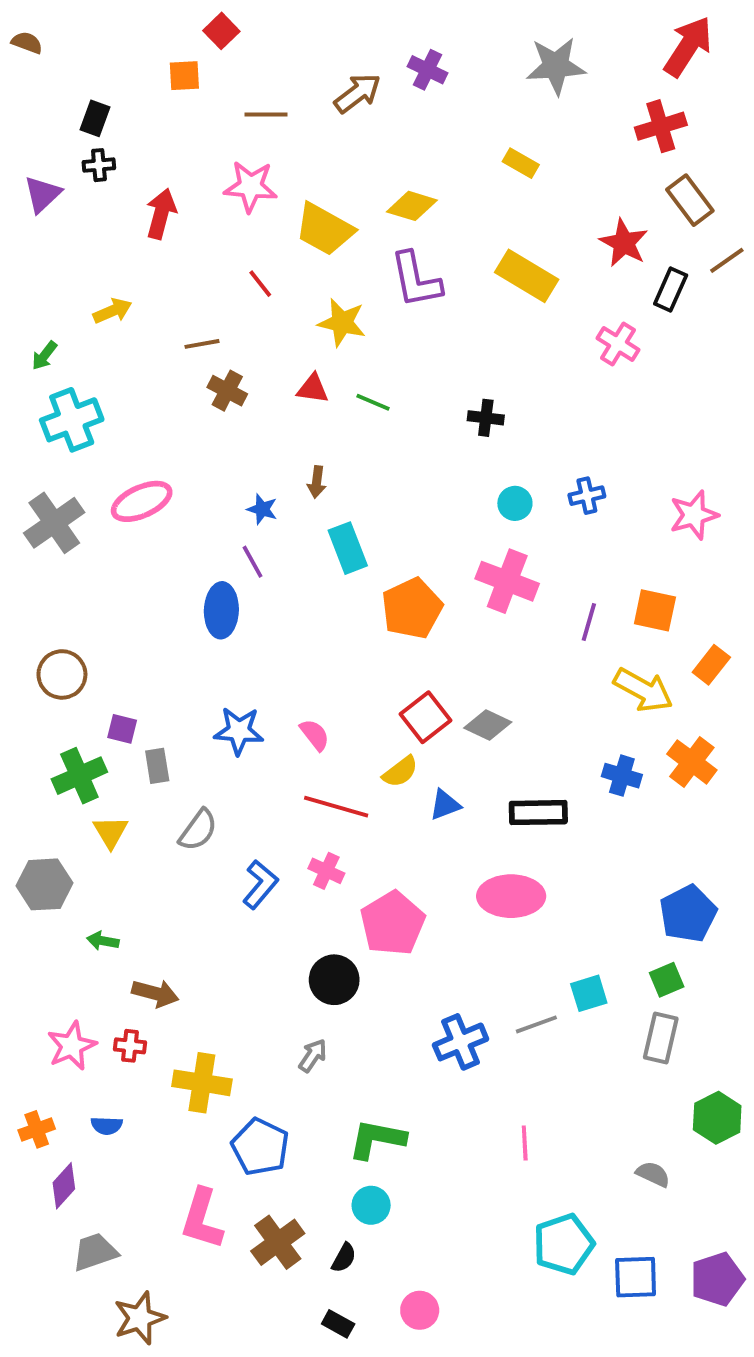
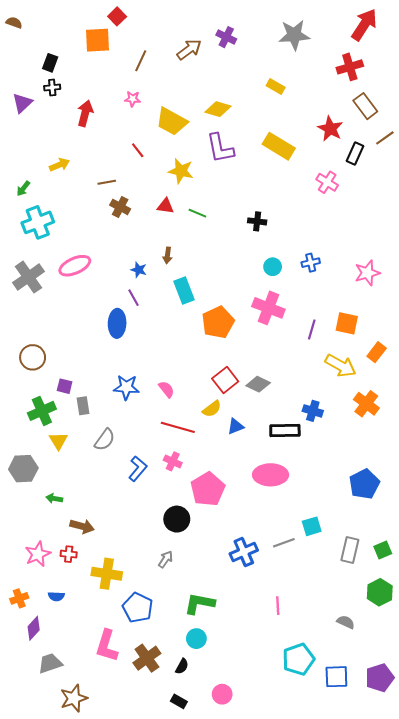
orange square: (184, 76) -> (97, 40), size x1.5
brown line: (266, 115) -> (141, 61), turned -65
pink star: (251, 186) -> (133, 99), size x0.6
blue cross: (622, 776) -> (313, 411), moved
green square: (667, 980) -> (383, 550), moved

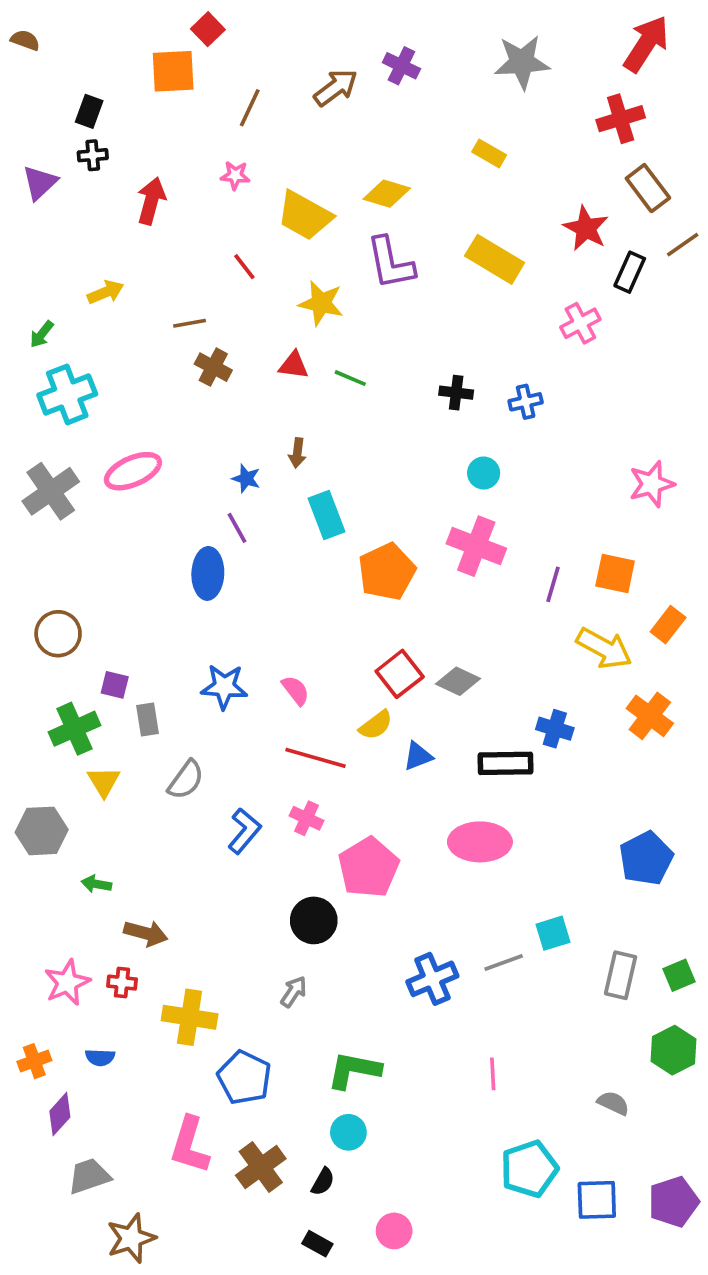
pink cross: (327, 182) -> (580, 323), turned 30
blue cross: (311, 263) -> (526, 402), moved

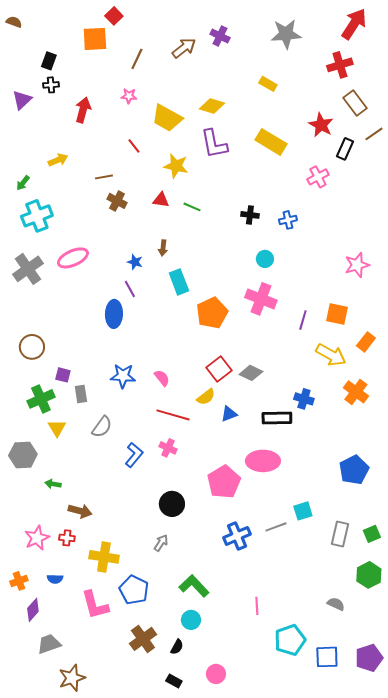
pink pentagon: (369, 867) -> (224, 482), moved
green L-shape: (354, 1070) -> (194, 586), turned 36
pink line: (493, 1074) -> (257, 606), moved
pink L-shape: (190, 1145) -> (95, 605), moved, turned -32

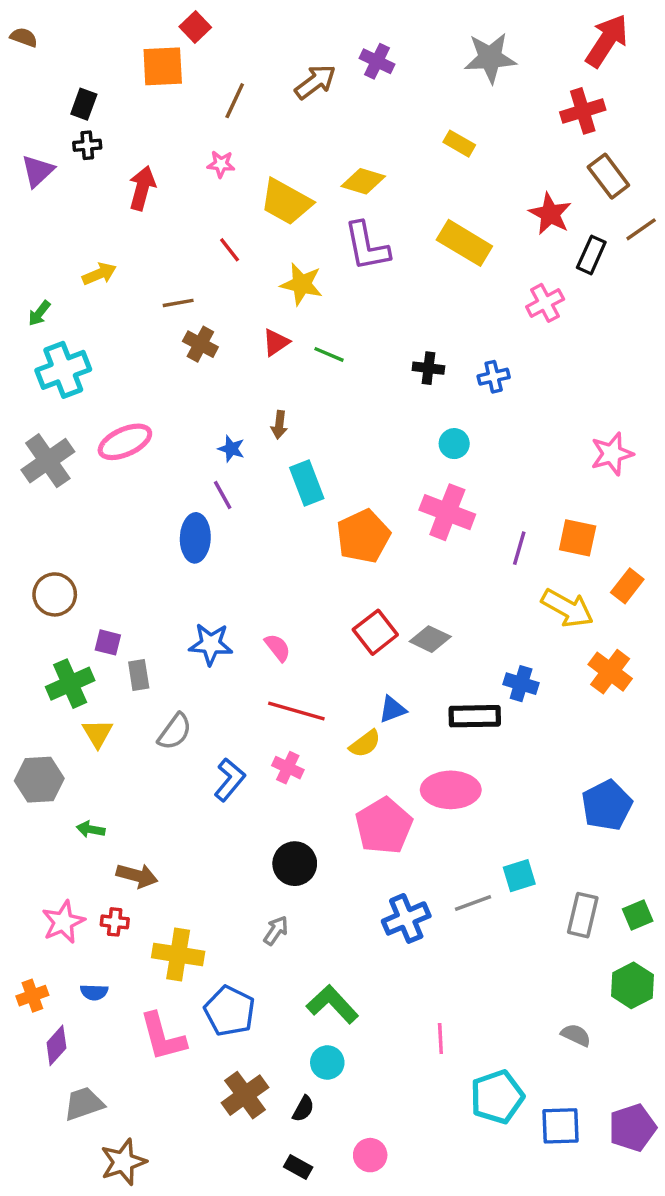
red triangle: (161, 200) -> (276, 342), turned -42
yellow semicircle: (206, 397) -> (365, 744), moved

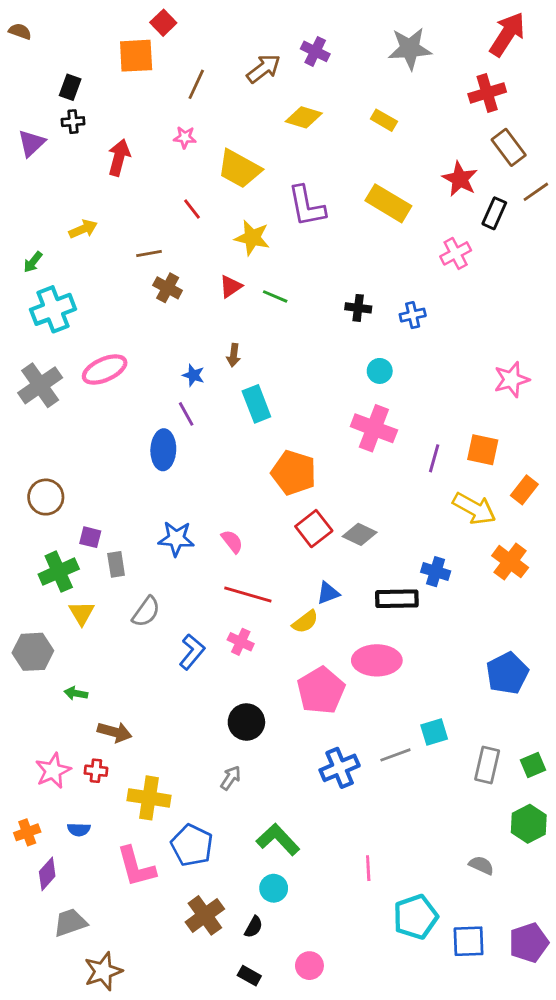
yellow diamond: (363, 181) -> (304, 117), moved
orange pentagon: (363, 536) -> (294, 473), moved, turned -30

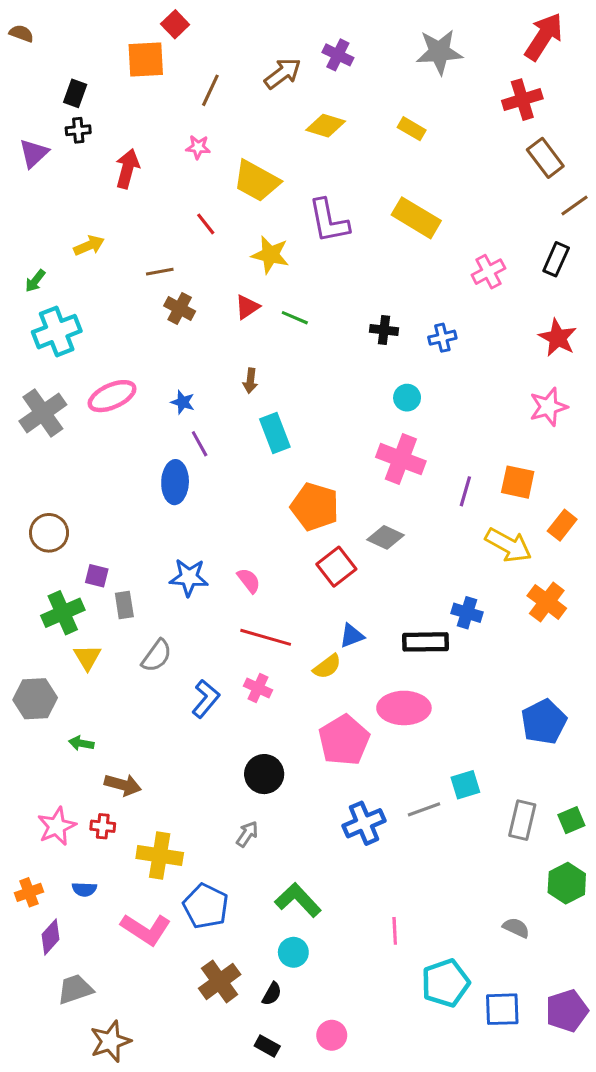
red star: (460, 179) -> (558, 338), moved
black rectangle: (494, 213) -> (556, 259), moved
blue star: (193, 375) -> (183, 402), moved
gray diamond: (360, 534) -> (386, 537), moved
pink L-shape: (136, 867) -> (146, 929), turned -42

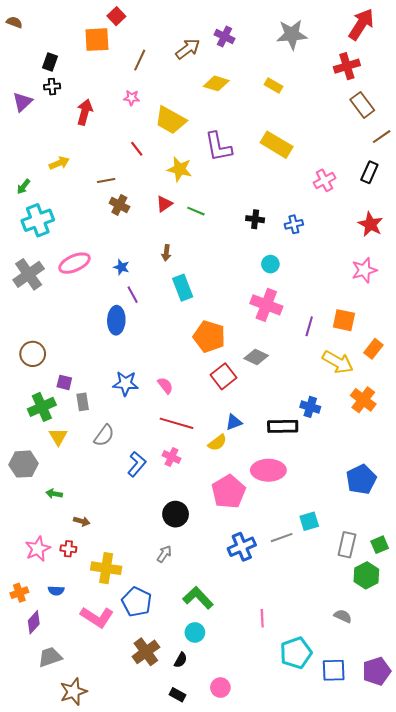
brown arrow: (123, 785) -> (82, 521), size x0.7
green hexagon: (567, 883) -> (366, 575), moved

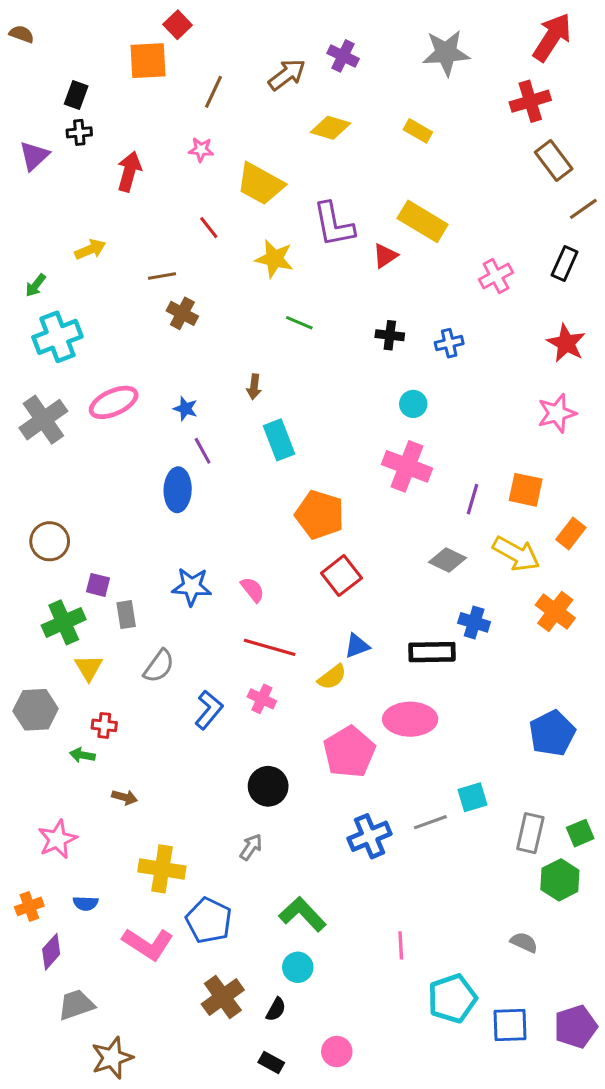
red triangle: (164, 204) -> (385, 256), moved
gray diamond: (256, 357) -> (448, 560), moved
red cross: (68, 549) -> (104, 725), moved

